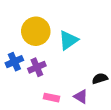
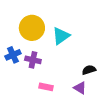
purple cross: (37, 67) -> (33, 60), turned 35
purple triangle: (81, 96) -> (80, 88), moved

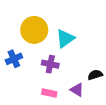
purple cross: (33, 60) -> (50, 64), moved
purple triangle: (80, 88) -> (77, 90), moved

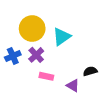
purple cross: (50, 64) -> (36, 55), moved, turned 35
pink rectangle: (49, 93) -> (46, 76), moved

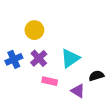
yellow circle: (32, 28) -> (34, 30), size x0.7
cyan triangle: (62, 37) -> (70, 58), moved

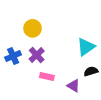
cyan triangle: (70, 58) -> (86, 47), moved

